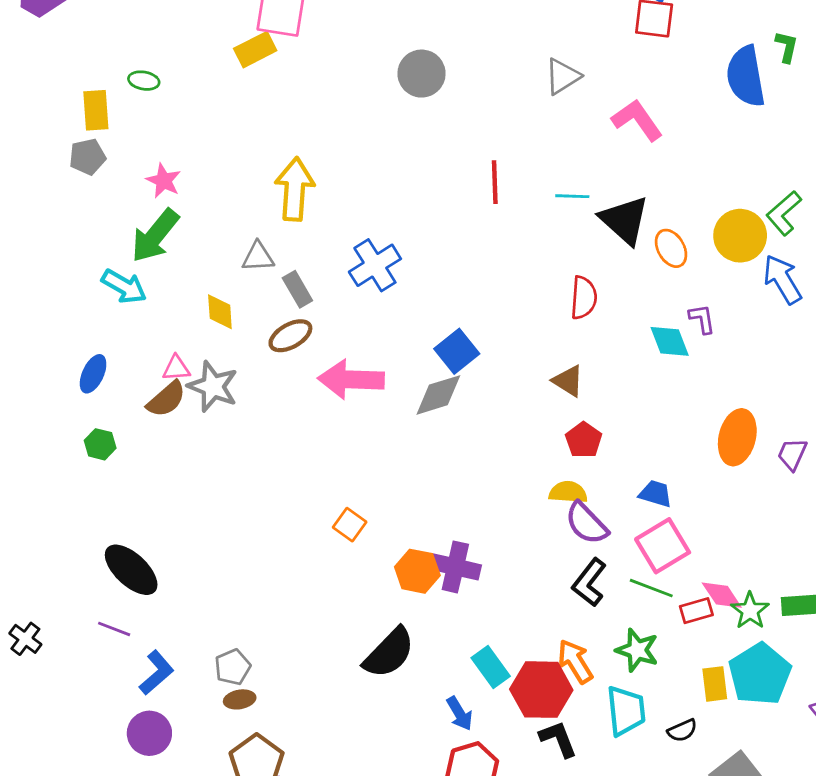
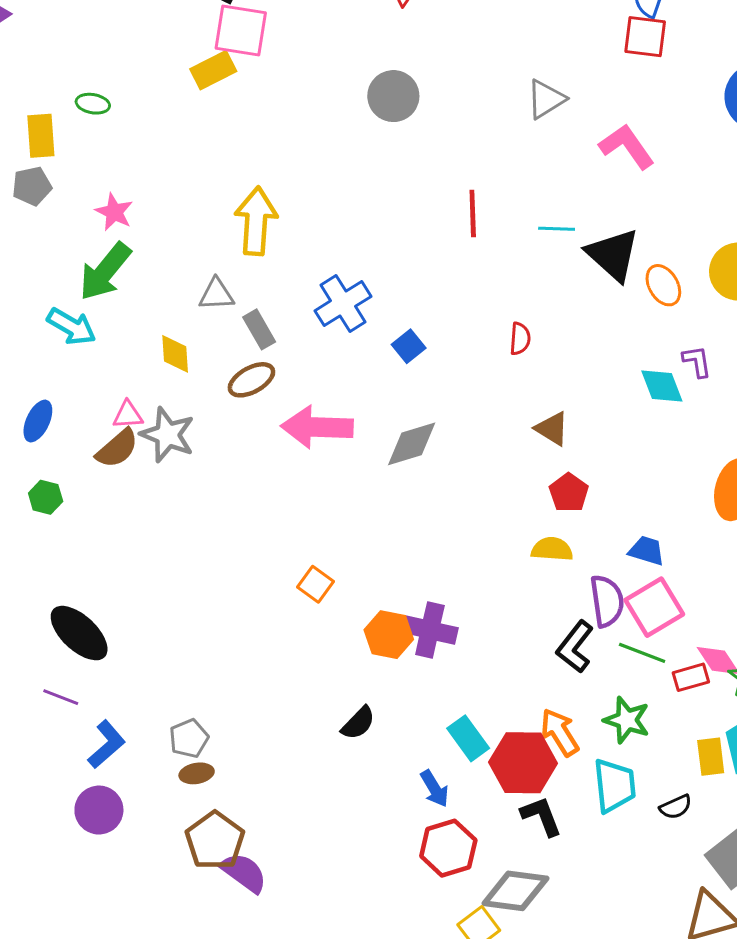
red semicircle: (584, 298) -> (520, 339), moved, size x0.7
blue square: (457, 351) -> (409, 346), moved, size x0.7
purple semicircle: (586, 523) -> (607, 601), moved, turned -144
black semicircle: (389, 653) -> (358, 723), size x0.6

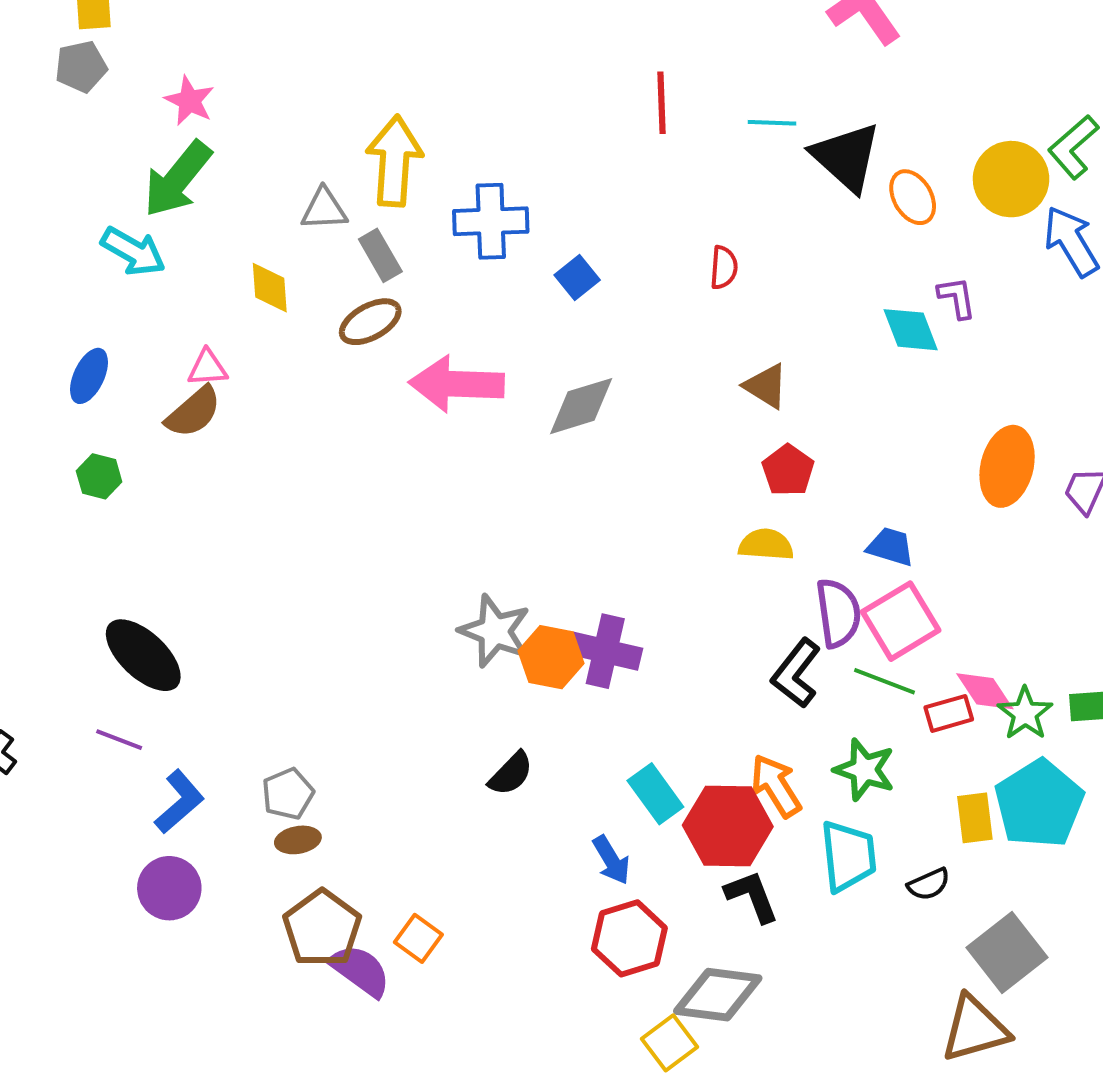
yellow arrow: (256, 221) -> (394, 161), moved
blue cross: (343, 304) -> (491, 221), turned 30
gray star: (168, 435) -> (495, 631), moved
orange square: (316, 584) -> (418, 938), moved

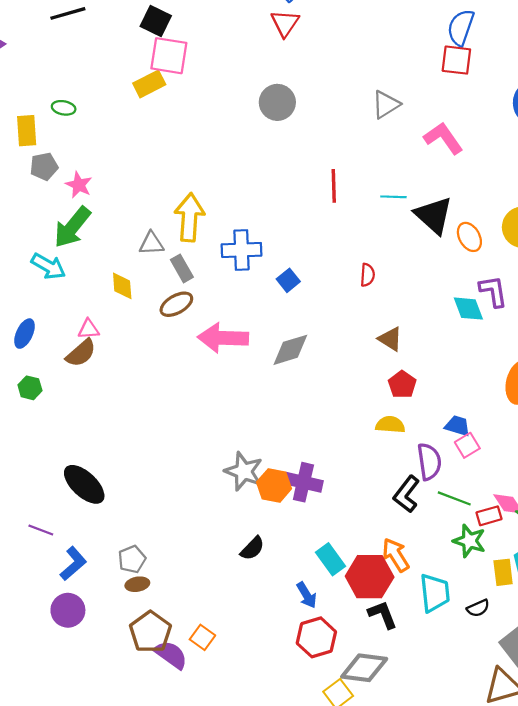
gray pentagon: (81, 67) -> (44, 166), moved
purple L-shape: (957, 298) -> (493, 291), size x1.4
pink square: (901, 621) -> (467, 445), moved, size x0.6
black ellipse: (143, 655) -> (84, 484), moved
green star: (864, 770) -> (469, 541), moved

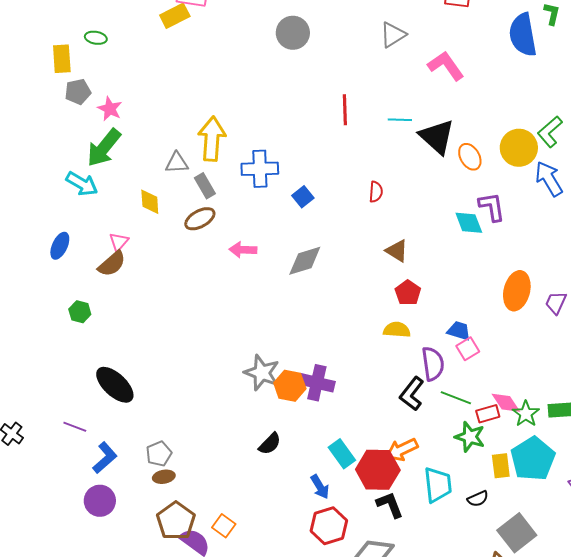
pink triangle: (89, 329) -> (119, 242), turned -45
pink arrow: (223, 338) -> (243, 250), size x0.6
green hexagon: (30, 388) -> (80, 312), moved
orange arrow: (396, 555) -> (402, 450), turned -84

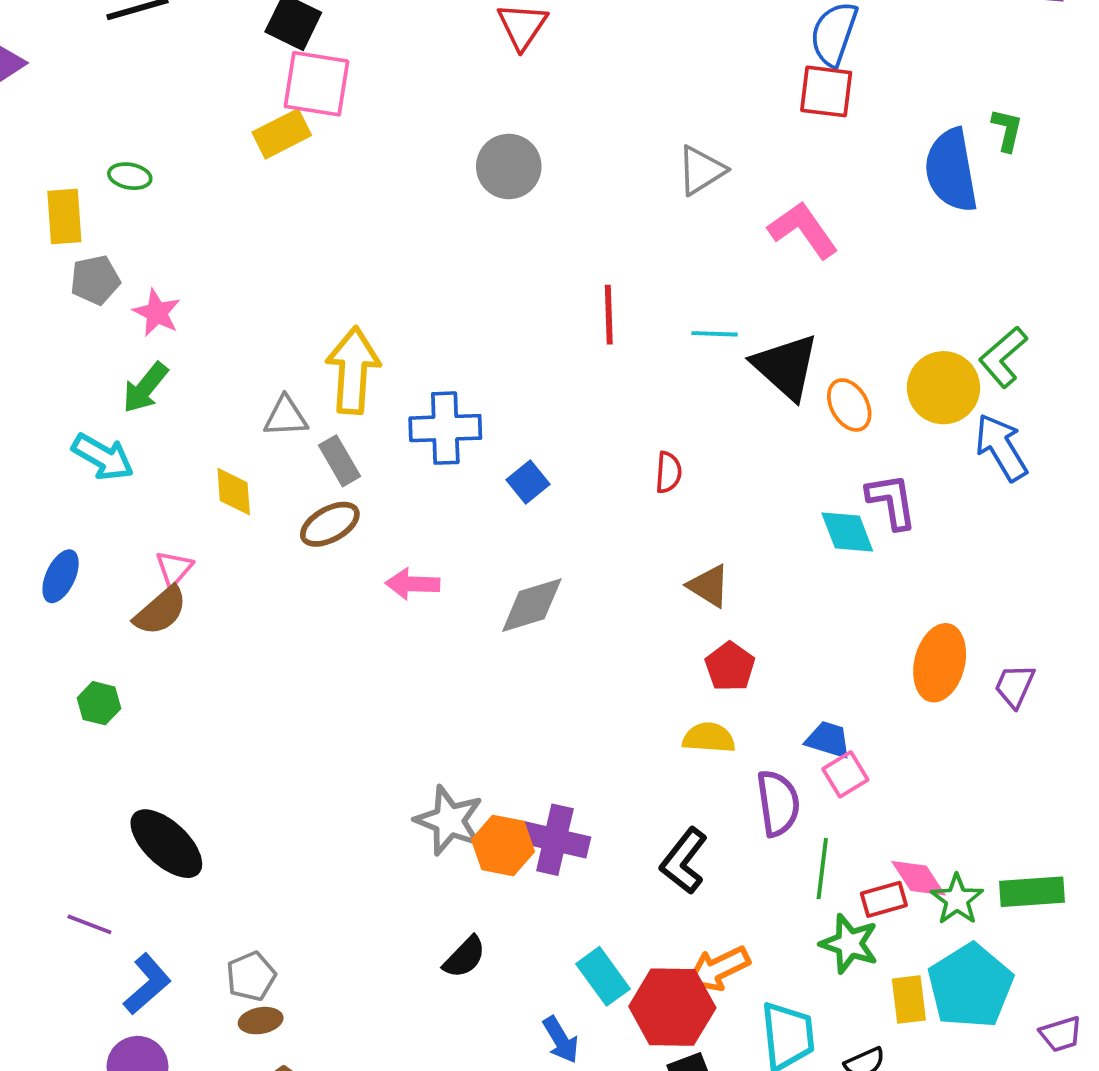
green arrow: (104, 148) -> (145, 388), size x0.7
black L-shape: (412, 394) -> (684, 861), moved
green line: (456, 398) -> (822, 869), turned 76

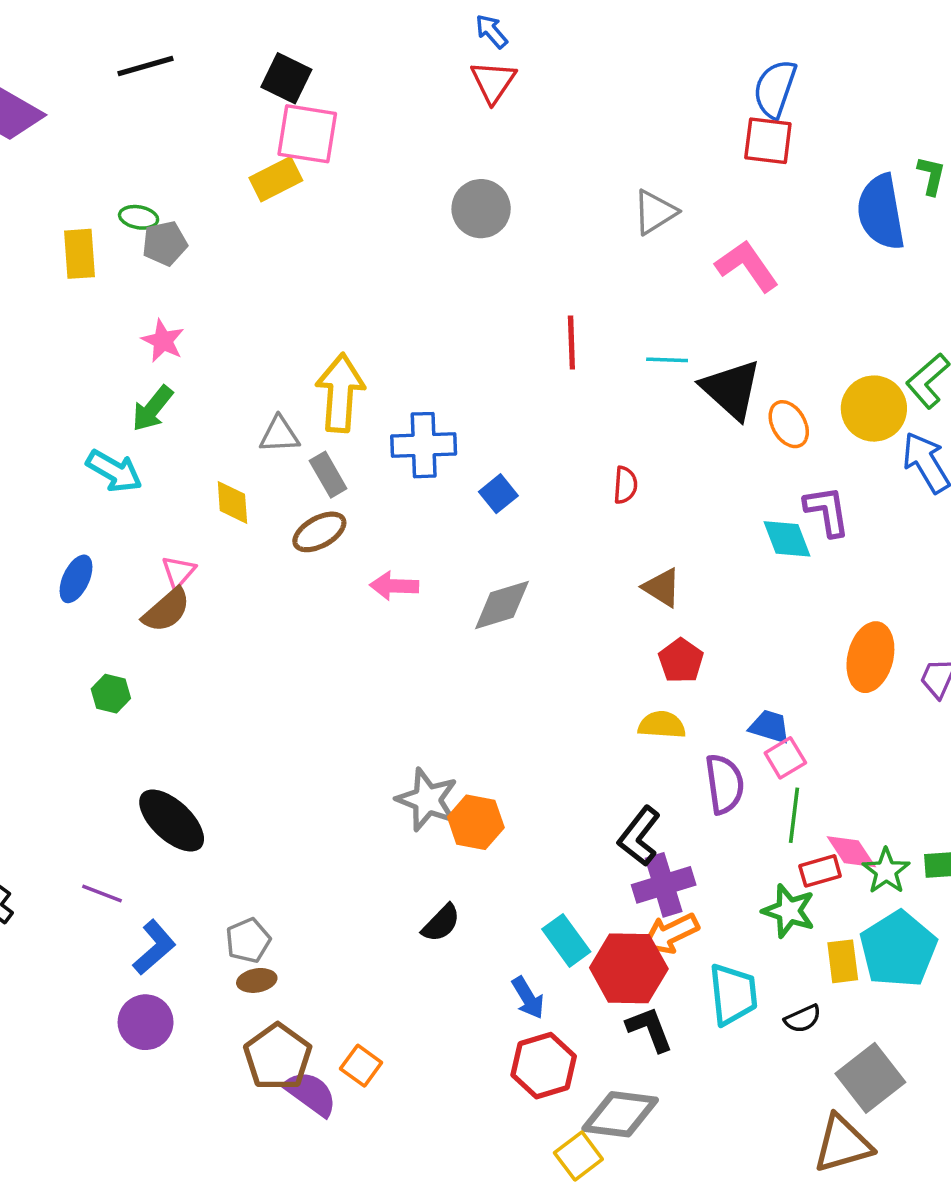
gray pentagon: (95, 280) -> (165, 243), moved
purple cross: (555, 840) -> (664, 885), moved, turned -30
green line: (822, 869) -> (794, 815), moved

